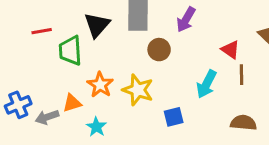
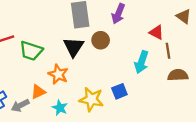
black triangle: (97, 25) -> (74, 47), moved
green trapezoid: (70, 51) -> (31, 51), turned -60
yellow star: (138, 90) -> (91, 99), moved
brown semicircle: (243, 123) -> (178, 75), moved

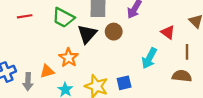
green trapezoid: (31, 51) -> (63, 18), moved
brown line: (168, 51) -> (187, 52), moved
gray arrow: (20, 106) -> (28, 82), turned -70

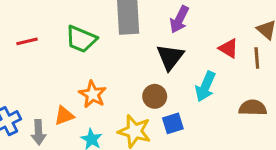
brown circle: (114, 32) -> (155, 96), moved
black triangle: (87, 34) -> (170, 57), moved
brown line: (187, 52) -> (257, 58), moved

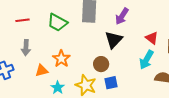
cyan arrow: (205, 86) -> (146, 60), moved
gray arrow: (39, 132) -> (26, 48), moved

